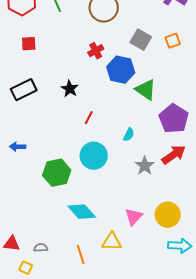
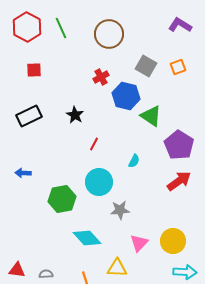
gray star: (145, 166) -> (120, 210), moved, turned 30

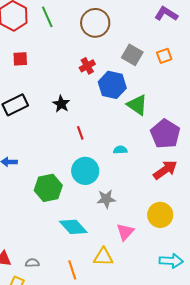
red line: (94, 144) -> (80, 133), turned -48
cyan semicircle: (134, 161) -> (120, 150), turned -120
yellow circle: (173, 241) -> (160, 215), moved

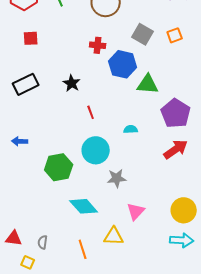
red cross: (87, 66) -> (98, 45), turned 35
green triangle: (137, 105) -> (148, 84), turned -30
yellow circle: (160, 215) -> (184, 210), moved
gray semicircle: (32, 263) -> (43, 242), turned -80

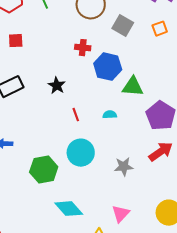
gray square: (143, 34) -> (123, 26), moved
orange square: (175, 35) -> (160, 29), moved
cyan semicircle: (131, 129) -> (110, 115), moved
gray star: (117, 178) -> (124, 167), moved

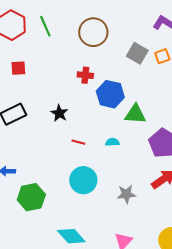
gray square: (123, 26) -> (137, 53), moved
red line: (76, 115) -> (78, 142), turned -56
green hexagon: (44, 170) -> (31, 197), moved

